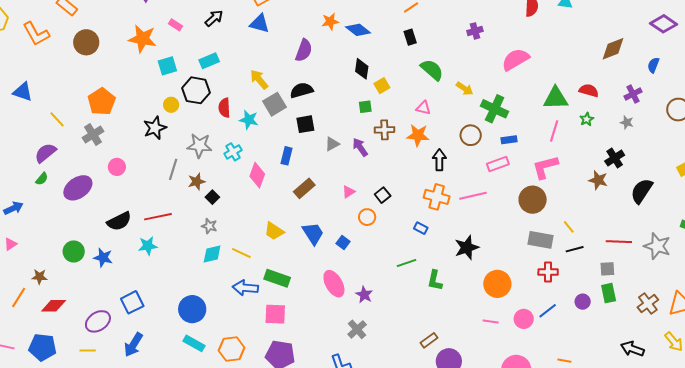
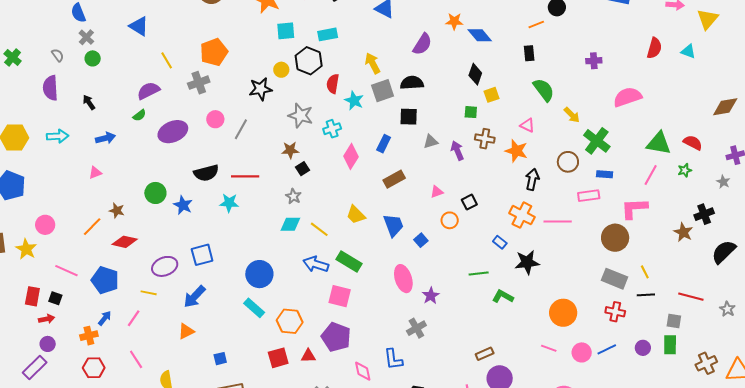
gray line: (173, 169) -> (241, 129), moved
gray star: (657, 246) -> (727, 309), size x0.6
black star: (467, 248) -> (527, 262), moved
green L-shape: (435, 280) -> (503, 296), turned 95

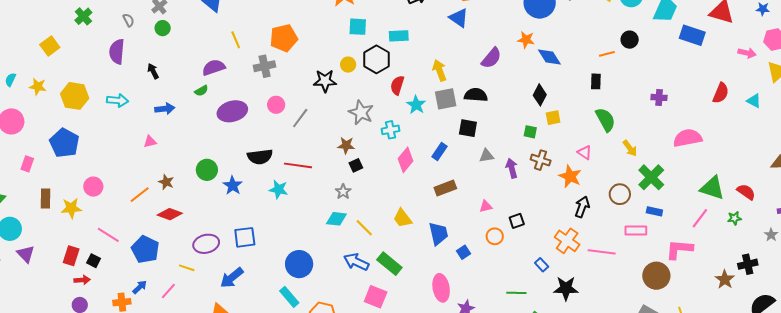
yellow star: (26, 249) -> (71, 208), turned 30

